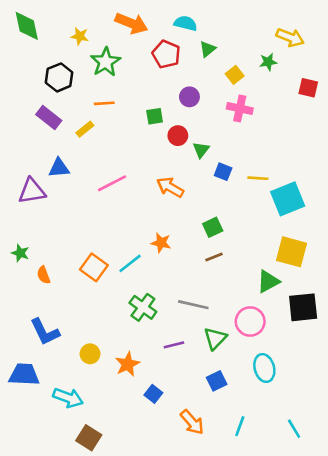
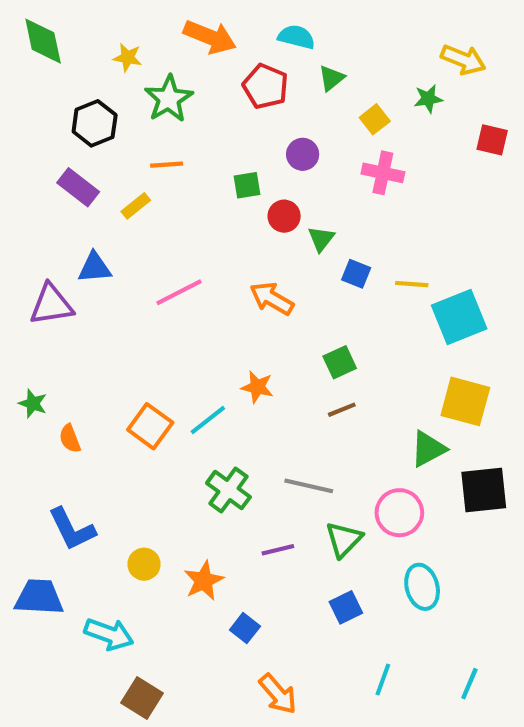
orange arrow: (192, 422) -> (278, 694), moved
cyan line: (294, 429) -> (469, 684), turned 54

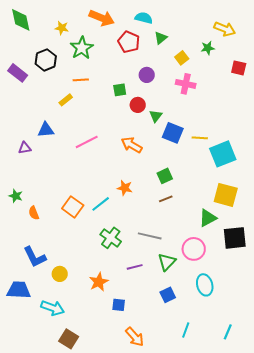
purple rectangle: (78, 187) -> (18, 73), moved
blue square: (356, 274) -> (173, 133), size x1.5
purple triangle: (51, 305) -> (25, 148), size x0.6
yellow circle: (144, 564) -> (60, 274), moved
blue square: (245, 628) -> (119, 305), turned -32

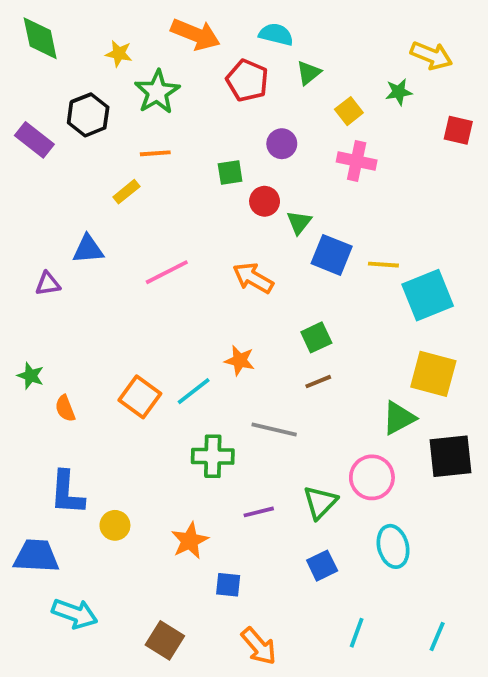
gray line: (150, 236) -> (274, 429), moved
green cross: (111, 238) -> (213, 456), turned -35
blue L-shape: (35, 257) -> (67, 493), turned 30
cyan arrow: (53, 308) -> (75, 614), moved
brown square: (69, 339) -> (165, 640), moved

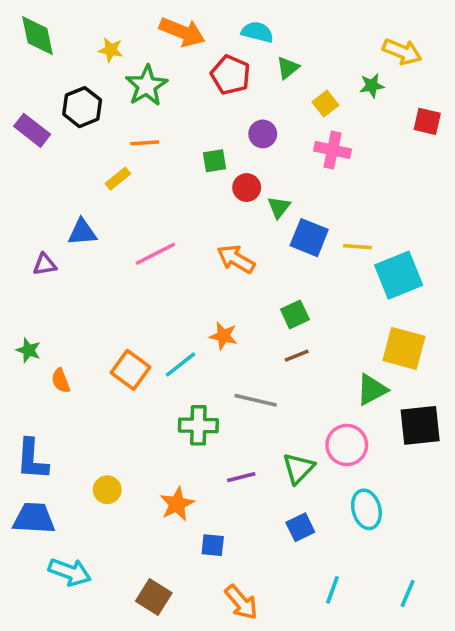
blue L-shape: (67, 493) -> (32, 459), moved

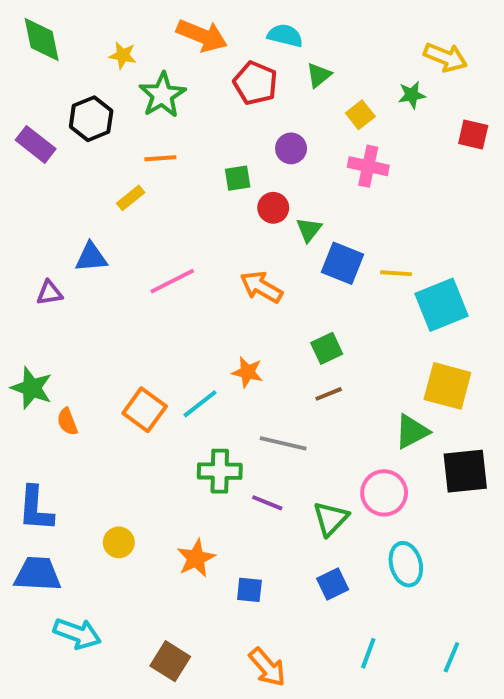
green star: (29, 350) -> (32, 388), size x1.5
purple line: (241, 477) -> (267, 503), moved, turned 36
blue square: (213, 545) -> (249, 590), moved

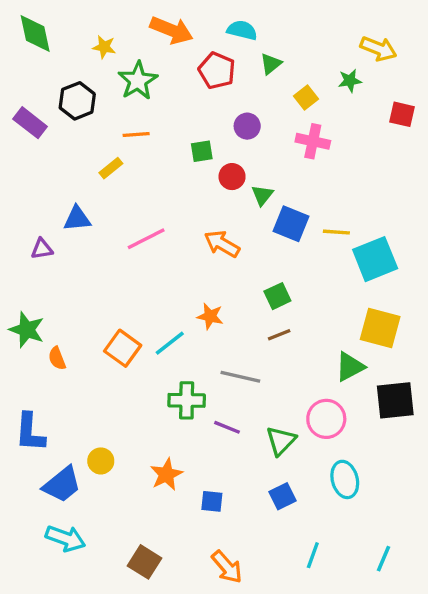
blue trapezoid: (38, 574) -> (62, 485), moved, turned 138

